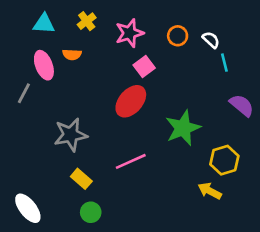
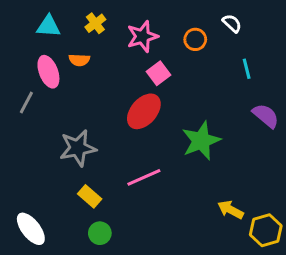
white semicircle: (211, 40) -> (232, 23), moved
yellow hexagon: (224, 160) -> (266, 230), moved

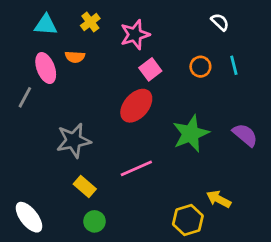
orange circle: (195, 39) -> (200, 67), moved
purple semicircle: (266, 116) -> (245, 135), moved
yellow hexagon: (266, 230) -> (188, 220), moved

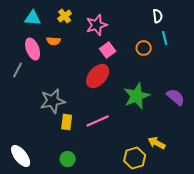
white semicircle: (220, 22) -> (158, 16), turned 40
cyan line: (234, 65) -> (165, 38), moved
yellow rectangle: (85, 187) -> (67, 122), moved, turned 56

